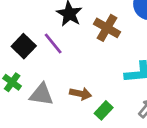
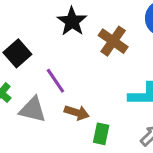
purple line: (53, 44) -> (55, 81), moved
green rectangle: (104, 110) -> (101, 134), turned -36

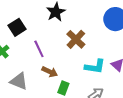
brown cross: (113, 41) -> (76, 39), moved
gray triangle: (33, 110) -> (19, 81), moved

